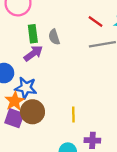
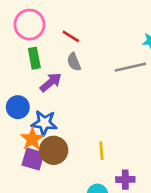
red line: (95, 21) -> (71, 36), moved
green rectangle: (33, 34) -> (34, 58), moved

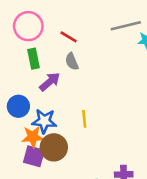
gray line: (130, 67) -> (126, 26), moved
orange star: (32, 139) -> (33, 137), turned 30
yellow line: (101, 151) -> (84, 119), moved

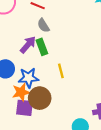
green rectangle: (34, 59) -> (42, 47), moved

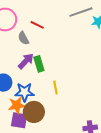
gray semicircle: (43, 25) -> (23, 38), moved

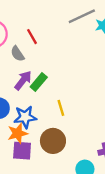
red line: (37, 25) -> (32, 37), turned 40
green rectangle: (39, 64) -> (39, 82), turned 63
brown circle: (34, 112) -> (53, 141), moved

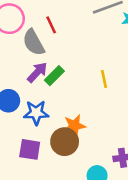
gray semicircle: (17, 54) -> (34, 42), size x1.5
yellow line: (61, 108) -> (104, 79), moved
orange star: (18, 133) -> (74, 126), moved

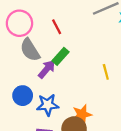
gray semicircle: (34, 42) -> (30, 50), moved
green rectangle: (54, 76) -> (61, 56), moved

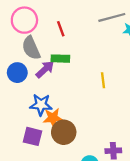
green rectangle: (61, 56) -> (60, 59), turned 42
blue circle: (23, 96) -> (17, 73), moved
orange star: (82, 114) -> (53, 118), moved

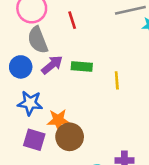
green rectangle: (60, 59) -> (82, 67), moved
blue star: (41, 105) -> (30, 103), moved

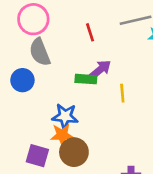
red line: (72, 20) -> (90, 32), moved
purple arrow: (52, 65) -> (100, 70), moved
blue star: (30, 103) -> (65, 116), moved

